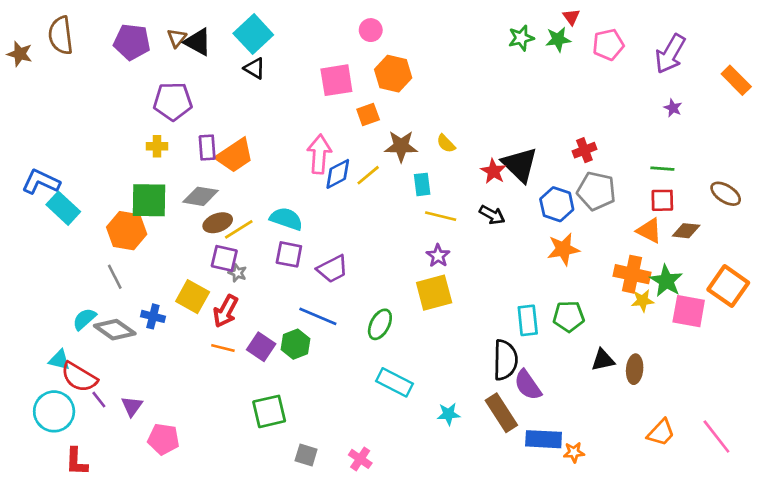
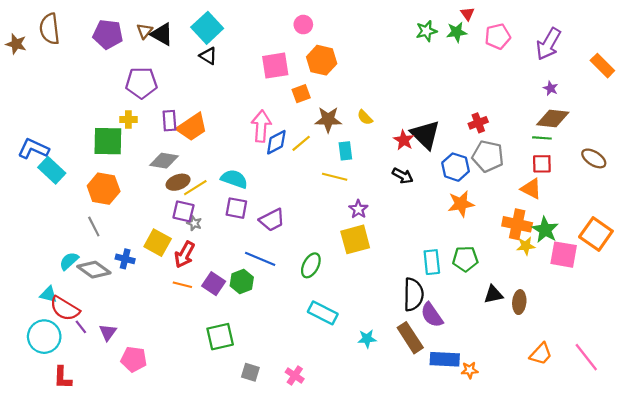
green square: (149, 200) -> (108, 141), moved
yellow line: (441, 216) -> (335, 177), moved
brown diamond: (686, 231) -> (553, 118), moved, size x1.4

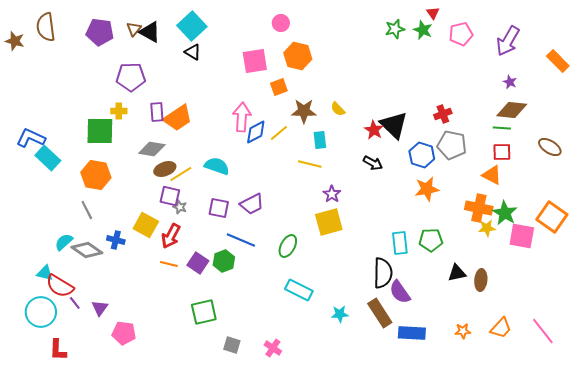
green star: (457, 32) -> (423, 30), turned 30
purple square: (236, 208) -> (219, 208), moved
orange star: (470, 370) -> (463, 331), moved

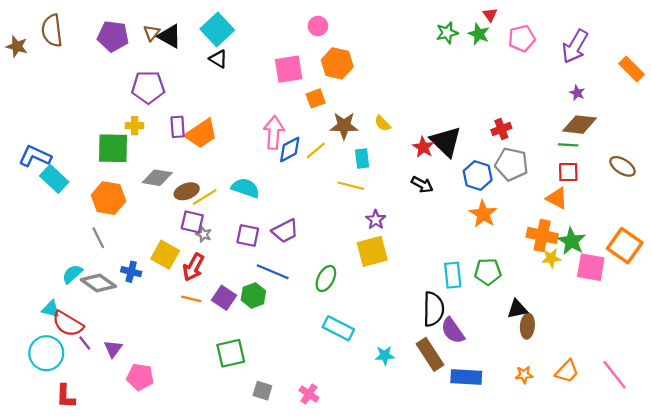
gray diamond: (152, 149) -> (157, 178), moved
orange star: (427, 189) -> (483, 214), turned -30
brown ellipse: (481, 280) -> (527, 326), moved

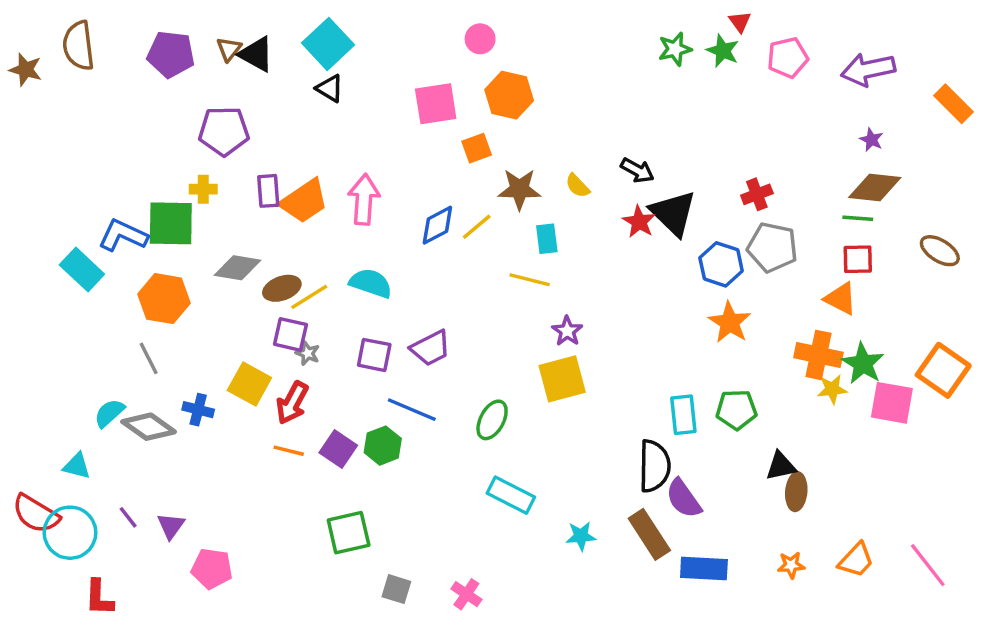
purple arrow: (575, 46) -> (868, 70), turned 48
pink arrow: (274, 132) -> (364, 199), moved
blue L-shape: (35, 156) -> (123, 235), moved
black arrow: (422, 185) -> (637, 170), moved
red semicircle: (68, 324) -> (36, 514), moved

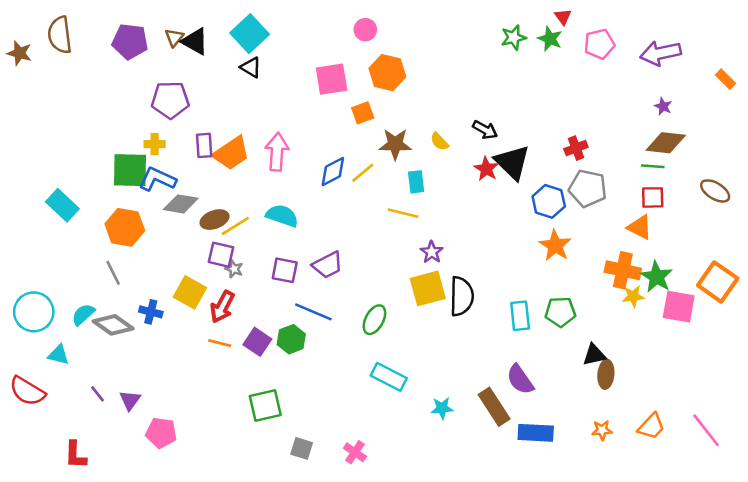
orange rectangle: (953, 104) -> (726, 79), size x0.7
blue L-shape: (123, 235) -> (157, 179), moved
black semicircle: (654, 466) -> (462, 296), moved
cyan circle: (70, 533) -> (34, 312), moved

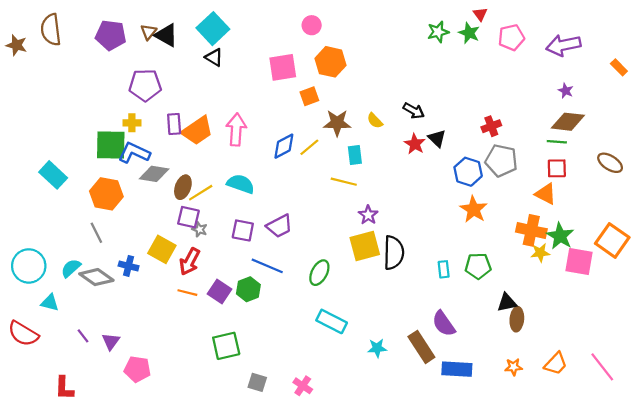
black triangle: (512, 162) -> (437, 138), size x0.6
brown ellipse: (215, 220) -> (183, 187), turned -50
cyan rectangle: (520, 316) -> (444, 269), size x0.7

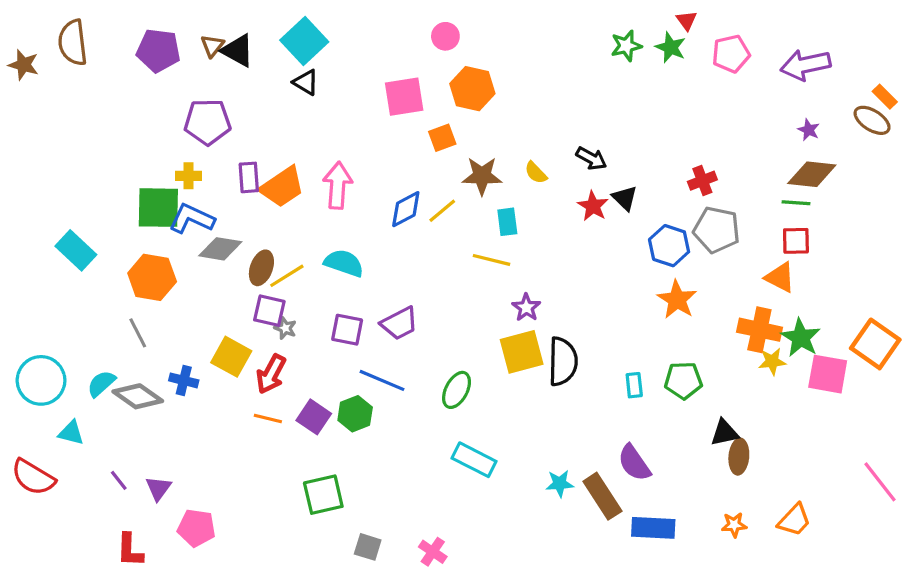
brown ellipse: (610, 163) -> (872, 120), moved
cyan star: (377, 348) -> (560, 484), moved
pink line: (602, 367) -> (880, 482), moved
red L-shape: (64, 388) -> (130, 550), moved

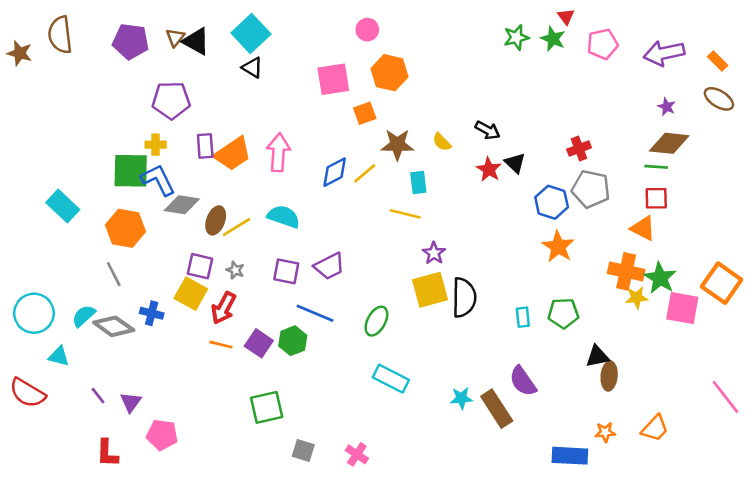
orange rectangle: (885, 97) -> (718, 61), moved
blue L-shape: (192, 219) -> (158, 180), turned 39
purple square: (269, 311) -> (200, 266), moved
blue rectangle: (653, 528) -> (570, 456), moved

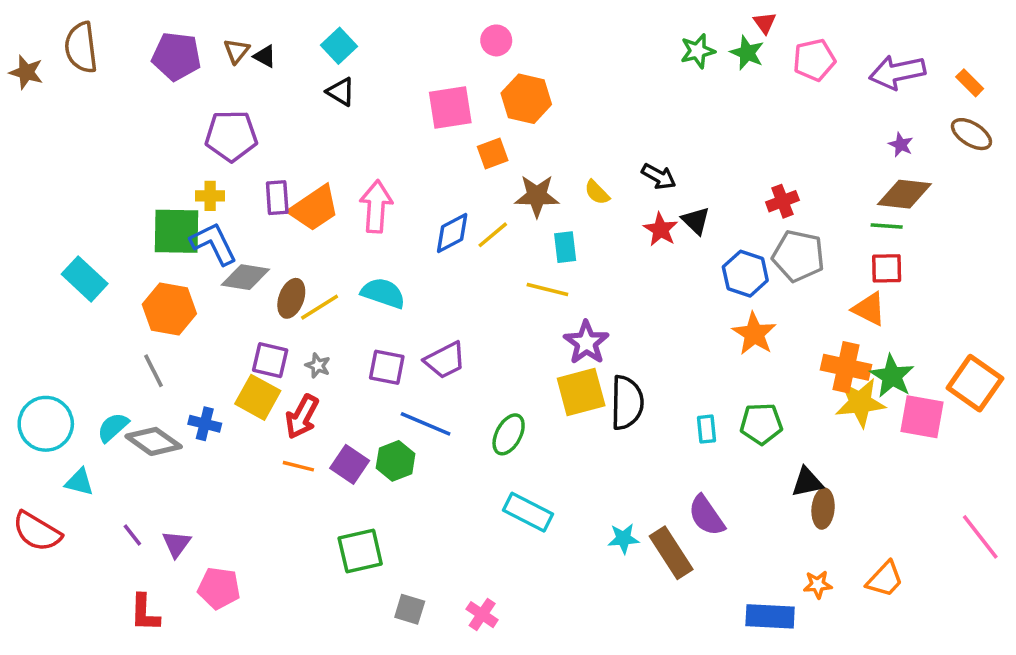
cyan square: (251, 34) -> (339, 46), size x0.7
black triangle: (196, 41) -> (265, 56), size x0.6
purple star: (434, 253) -> (586, 343), size x1.4
yellow star: (637, 298) -> (860, 403), size x1.6

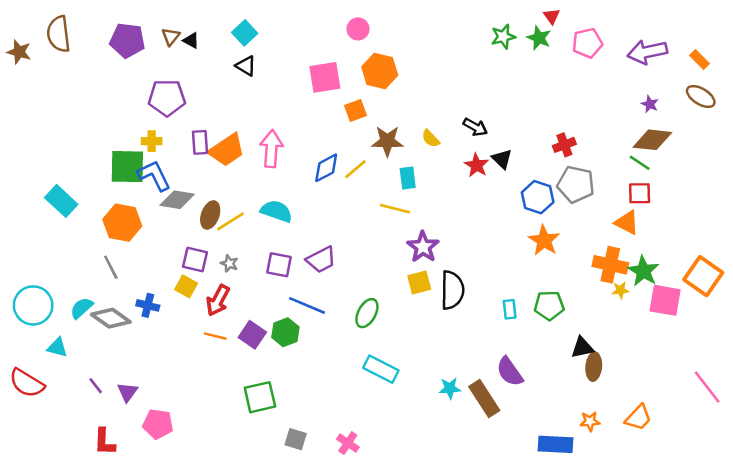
green line: (887, 226) -> (640, 163), turned 30
yellow square: (581, 392) -> (419, 283), size x0.7
yellow square: (258, 397) -> (186, 286), size x0.7
yellow star: (860, 403) -> (620, 290), size x0.5

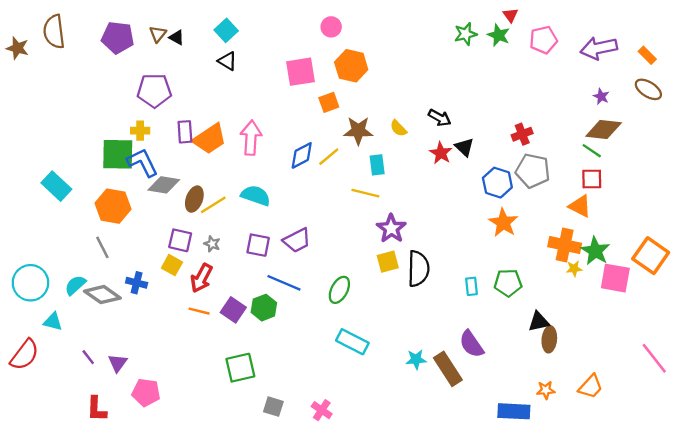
red semicircle: (27, 383) -> (25, 355), turned -84

